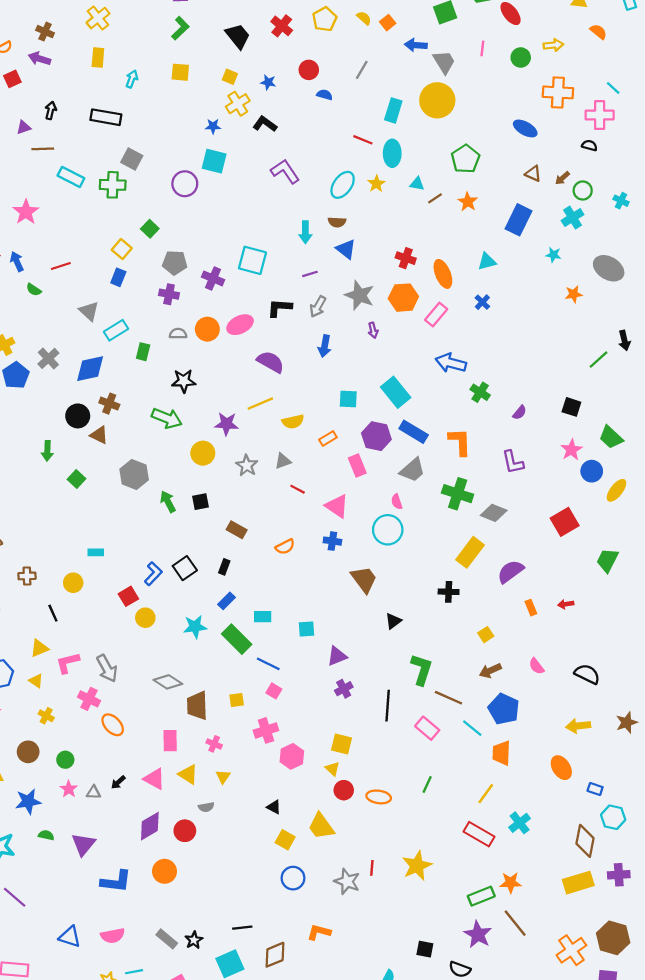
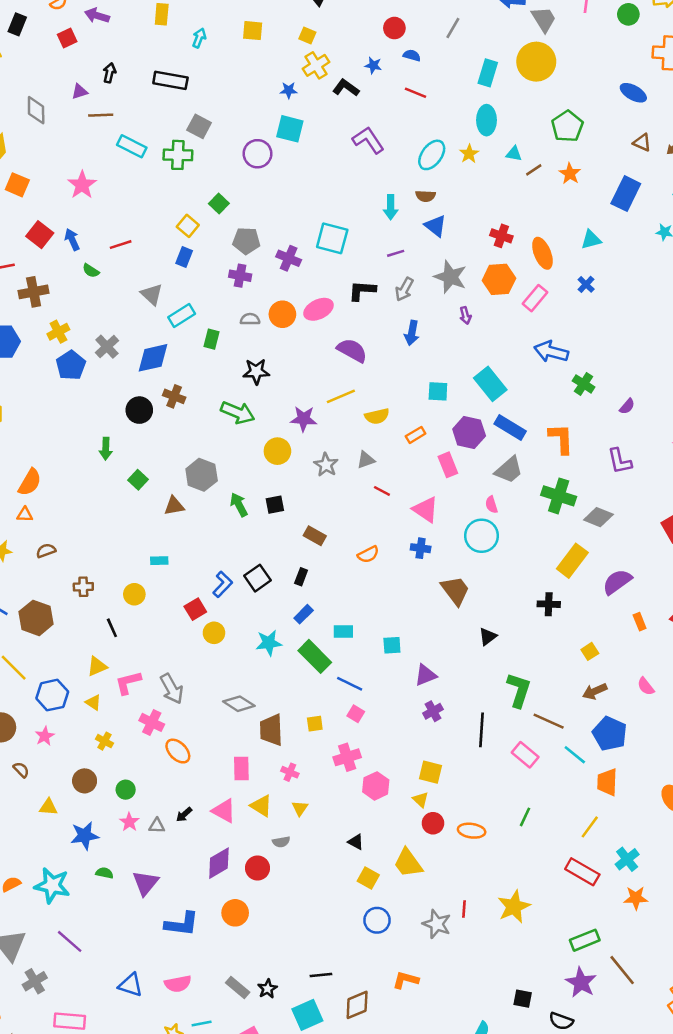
blue star: (268, 82) -> (373, 65), moved
red line: (363, 140) -> (416, 93), moved
brown triangle: (99, 435) -> (174, 506), moved, turned -36
orange star: (511, 883) -> (636, 898), moved

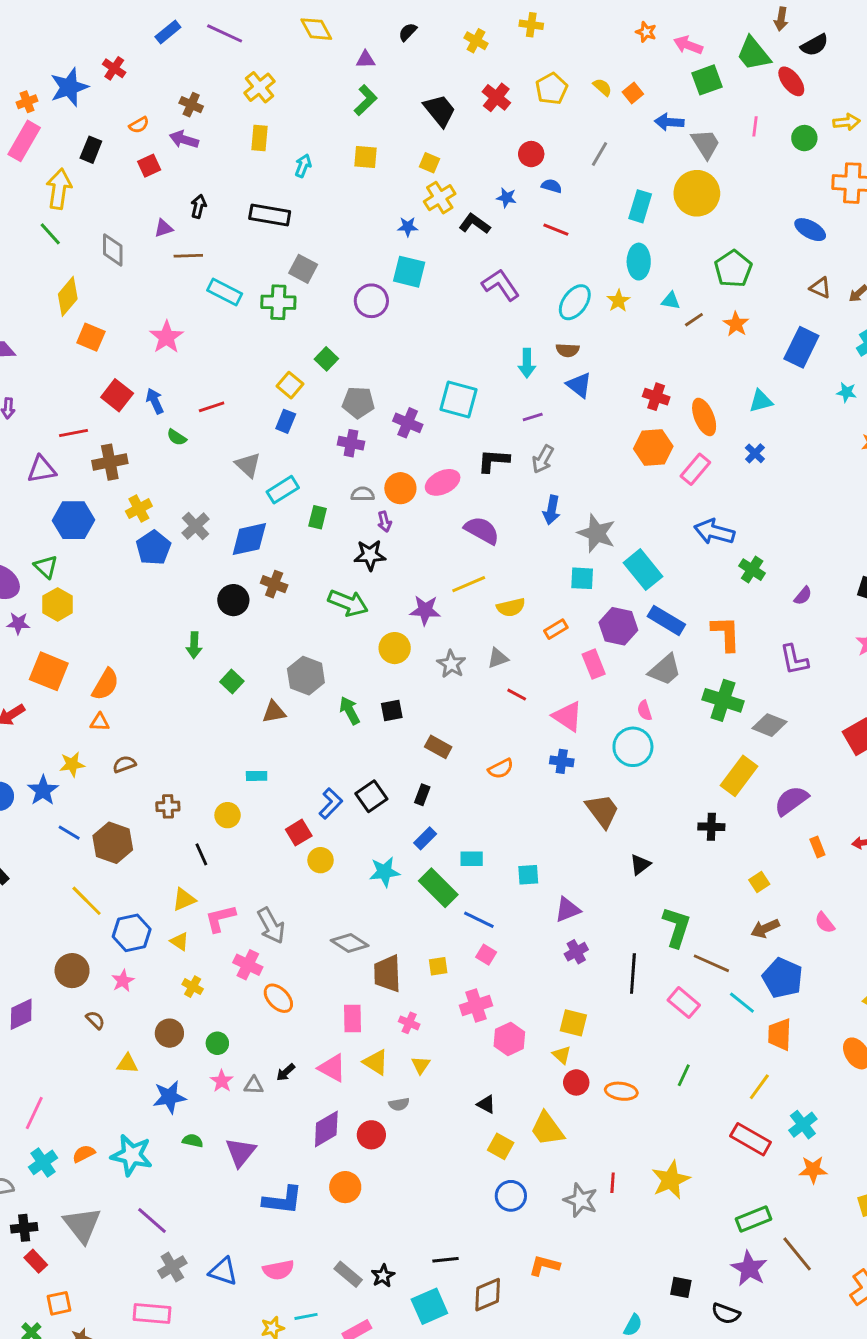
gray star: (450, 277) -> (597, 533), moved
purple arrow: (465, 315) -> (384, 522), moved
gray cross: (35, 981) -> (172, 1267), moved

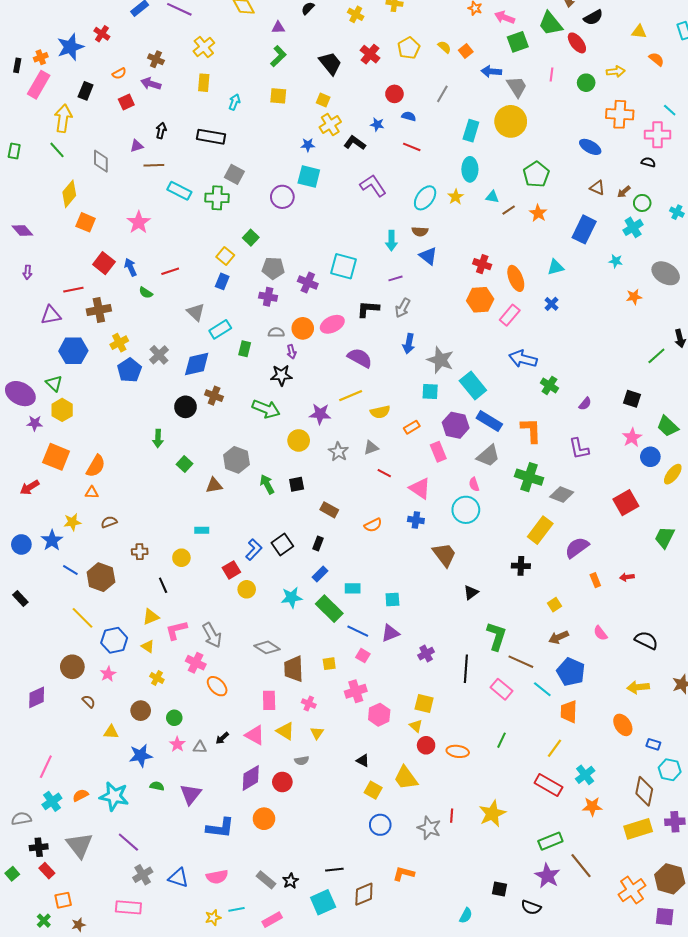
purple triangle: (568, 910) -> (390, 633), moved

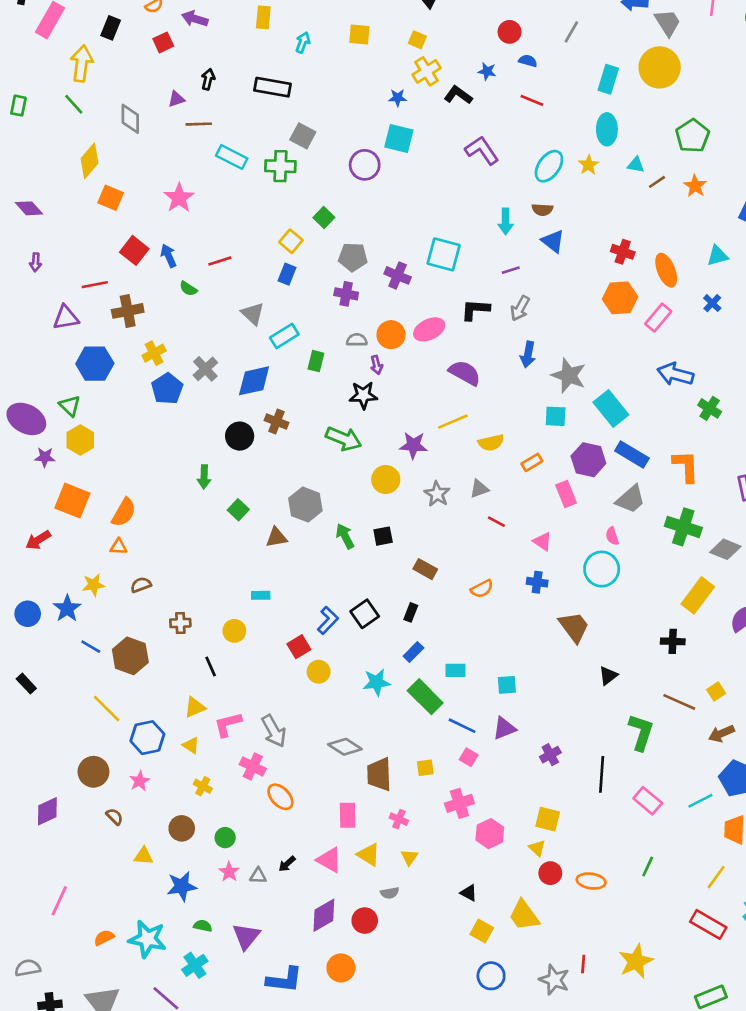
pink triangle: (420, 488) -> (542, 541), size x0.7
brown line: (521, 662) -> (679, 702), moved
cyan line: (542, 689) -> (700, 801), turned -66
cyan cross: (52, 801) -> (195, 965), moved

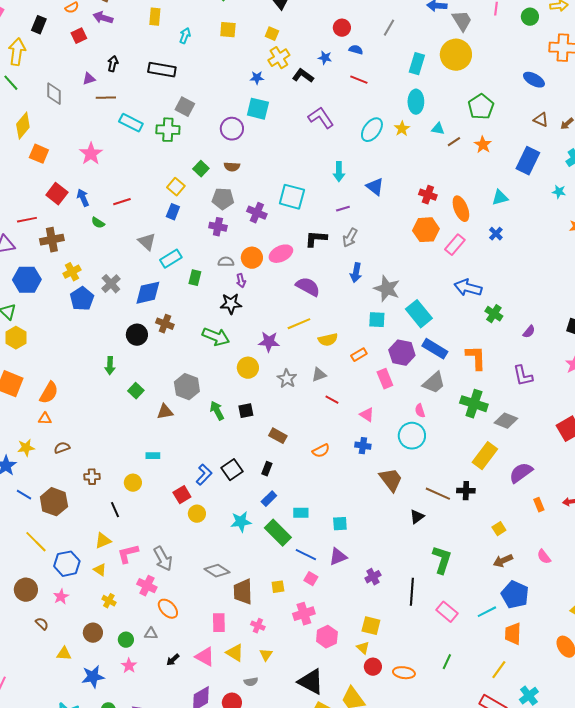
brown semicircle: (542, 210) -> (232, 167), moved
brown line: (679, 702) -> (438, 494), moved
gray triangle: (258, 876) -> (151, 634), moved
black triangle: (469, 893) -> (311, 682), size x2.0

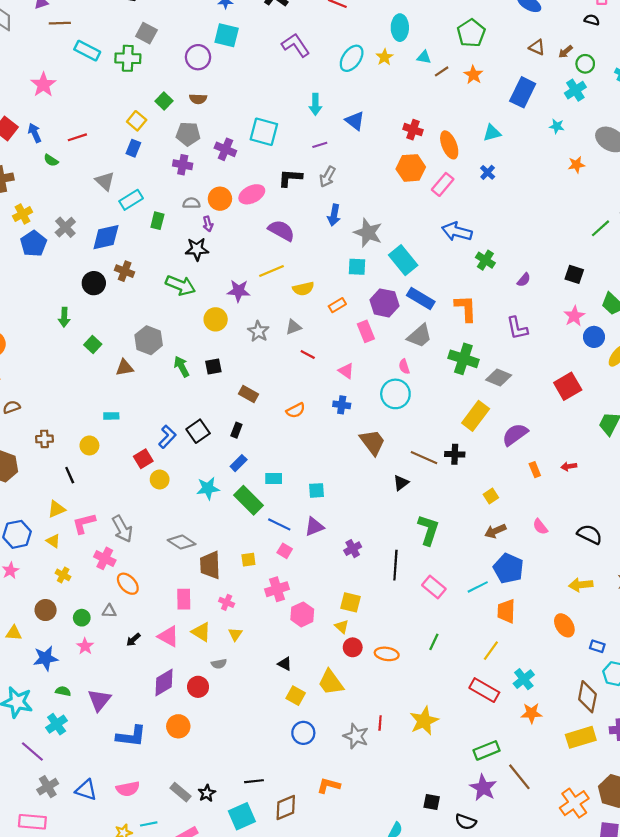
black triangle: (311, 682) -> (285, 664), size x0.5

